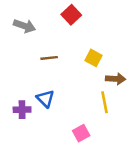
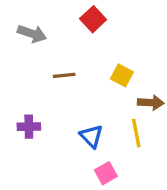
blue triangle: (45, 99) -> (91, 136), moved
purple cross: (22, 110) -> (29, 127), moved

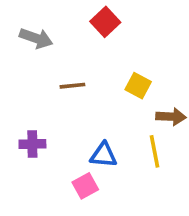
blue triangle: (91, 136) -> (103, 155), turned -40
pink square: (106, 173) -> (85, 186), moved

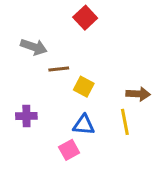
gray arrow: (36, 38) -> (34, 47), moved
yellow square: (138, 86) -> (84, 87), moved

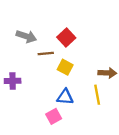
red square: (85, 18) -> (66, 38), moved
purple cross: (26, 116) -> (13, 81), moved

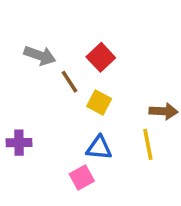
brown line: (46, 54) -> (69, 82), turned 63
purple cross: (13, 81) -> (19, 143), moved

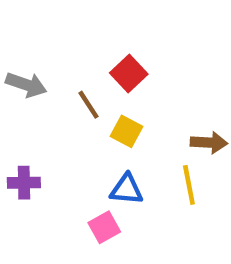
gray arrow: (40, 56) -> (26, 85), moved

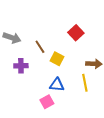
red square: (129, 73) -> (76, 33), moved
purple cross: (24, 183) -> (21, 66), moved

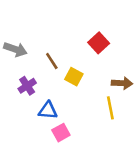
purple cross: (21, 66) -> (27, 86), turned -32
blue triangle: (57, 85) -> (48, 110), moved

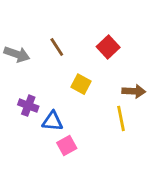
brown line: (52, 61) -> (57, 47), moved
purple cross: (27, 86) -> (28, 106), moved, turned -36

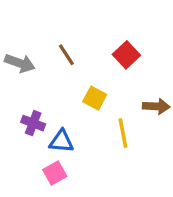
yellow line: (121, 118) -> (123, 133), moved
pink square: (67, 145) -> (55, 173), moved

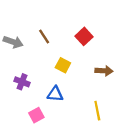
yellow line: (123, 133) -> (97, 111), moved
blue triangle: (61, 141) -> (55, 94), moved

